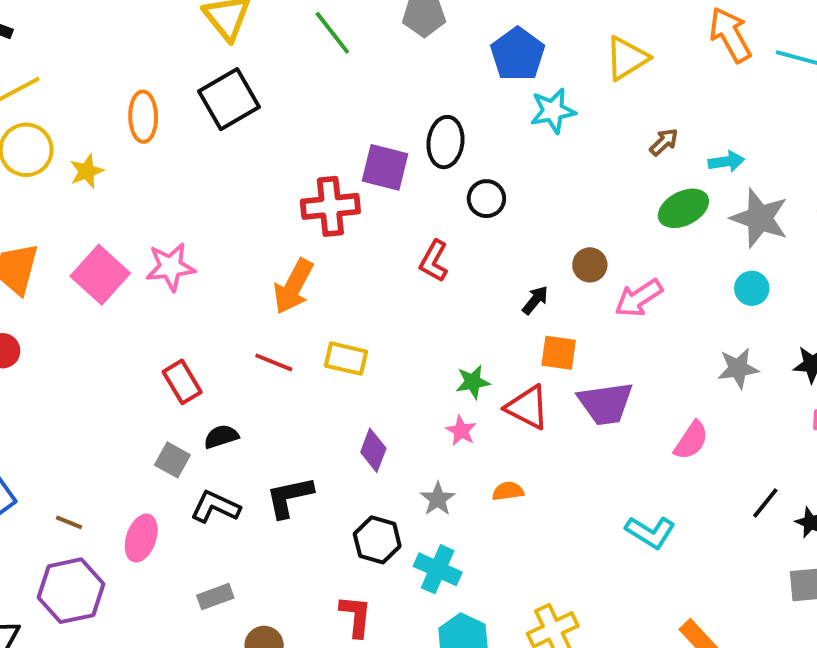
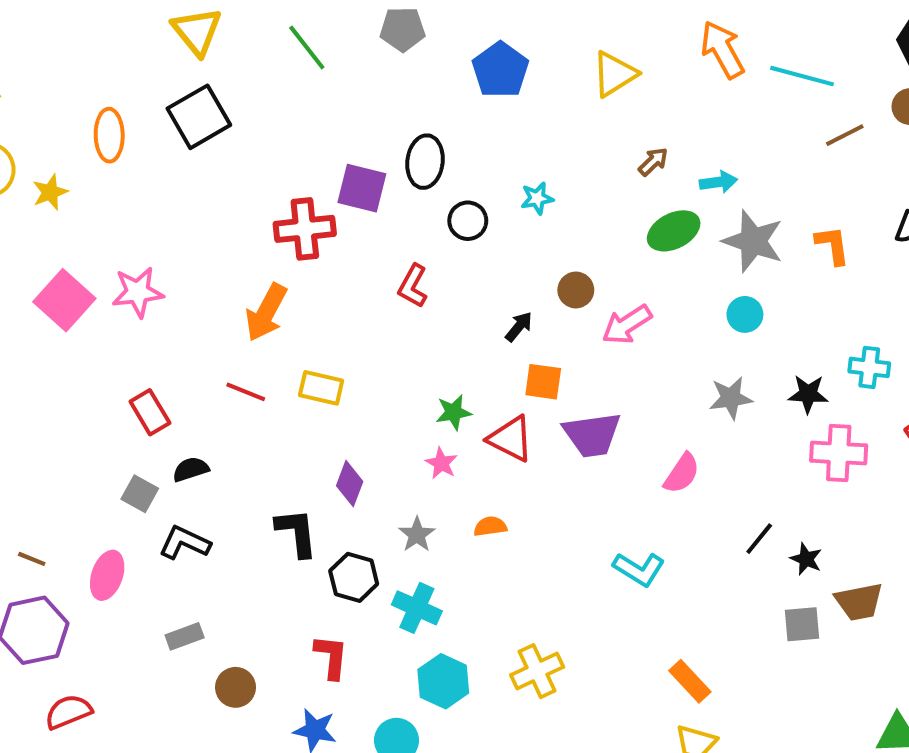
cyan star: (553, 111) -> (537, 198), moved, size x0.7
black L-shape: (289, 497) -> (297, 532), moved, turned 96

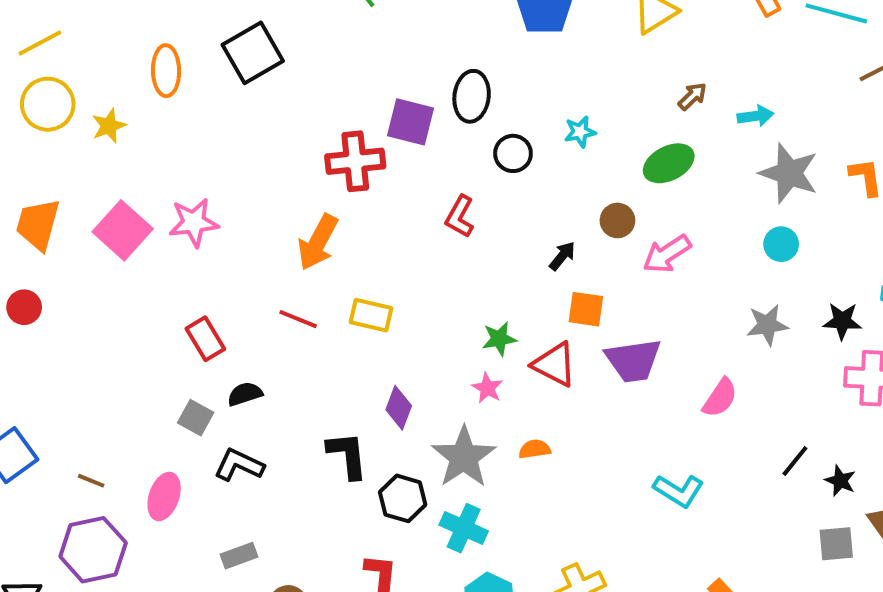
green ellipse: (674, 231) -> (669, 163), moved
gray star: (417, 535) -> (464, 457), size x1.8

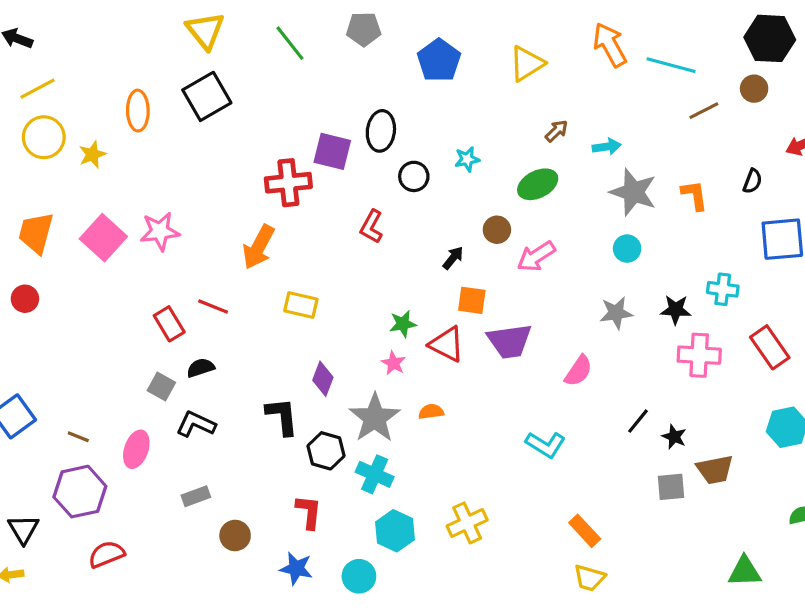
red line: (298, 319) -> (213, 307), moved

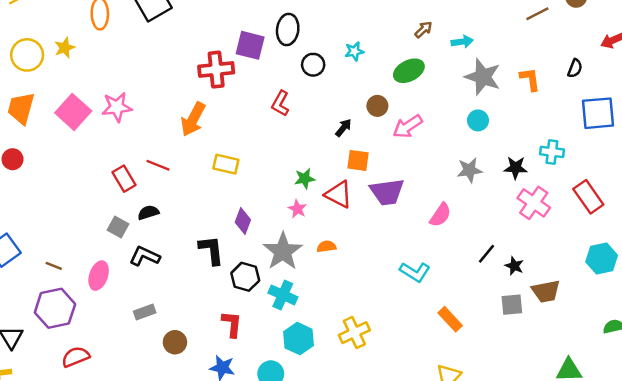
yellow circle: (44, 137) -> (27, 55), moved
pink cross: (699, 355) -> (534, 203), turned 32
orange rectangle: (585, 531) -> (450, 319), moved

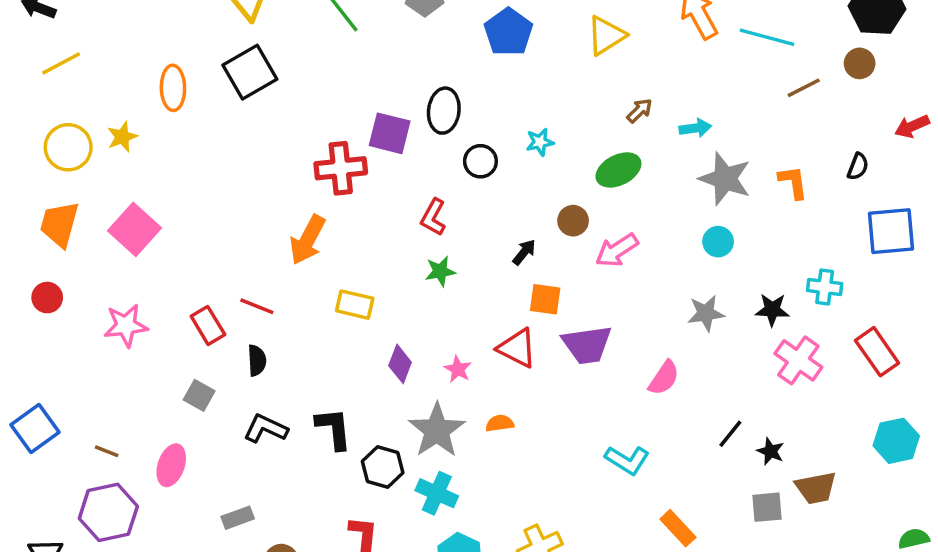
pink star: (117, 107) -> (126, 325), moved
green star: (305, 179) -> (440, 271), moved
black semicircle: (148, 213) -> (257, 360), moved, turned 105
purple diamond: (243, 221) -> (400, 364), moved
black L-shape: (145, 256) -> (266, 429), moved

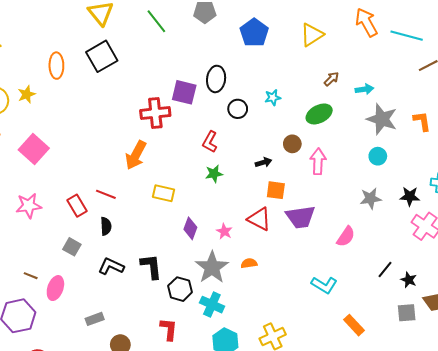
pink arrow: (617, 250) -> (318, 161), turned 125
black arrow: (524, 252) -> (263, 162), turned 35
brown line: (107, 451) -> (31, 276), moved

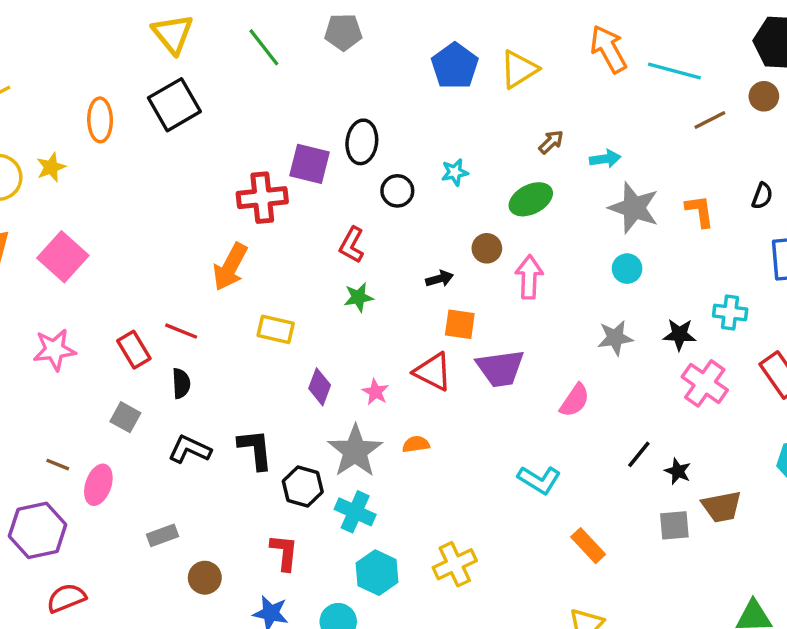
blue pentagon: (254, 33) -> (455, 66), moved

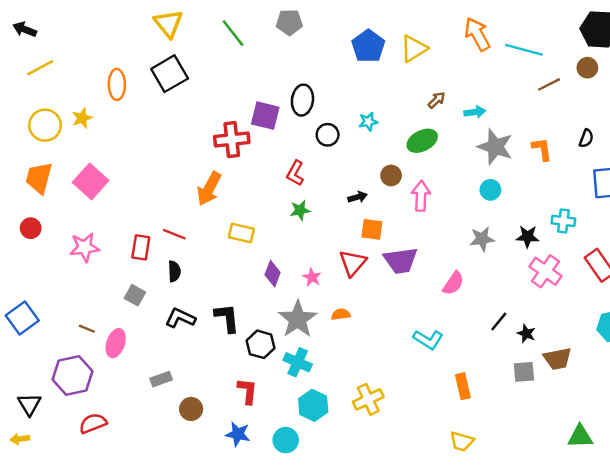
red rectangle: (134, 350) -> (141, 247), turned 40
red triangle: (433, 372) -> (353, 263), turned 44
orange rectangle: (588, 546) -> (463, 386), turned 30

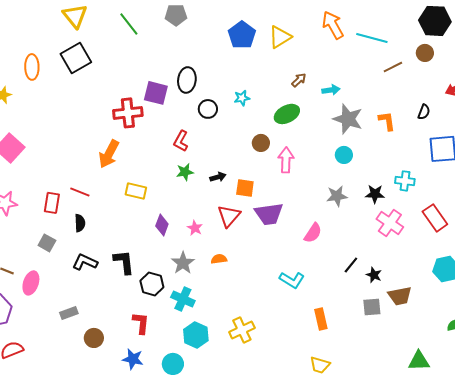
black arrow: (358, 197) -> (218, 177), moved
gray star: (298, 319) -> (183, 263), size x0.7

